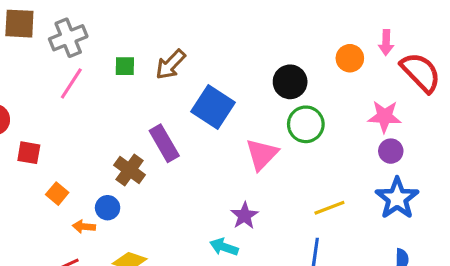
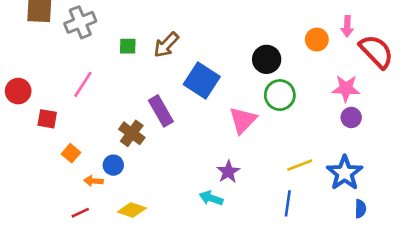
pink line: (71, 83) -> (83, 84), moved
blue star: (397, 198) -> (345, 173), moved

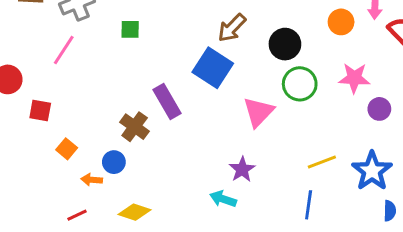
brown arrow: (166, 45) -> (232, 28), moved
pink line: (83, 84) -> (64, 50), moved
pink star: (346, 88) -> (354, 78), moved

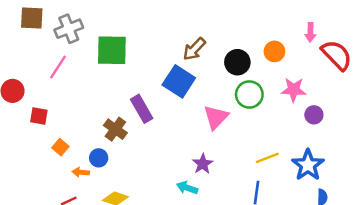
orange circle: (341, 22) -> (274, 51), moved
green square: (130, 29) -> (112, 50), size x2.0

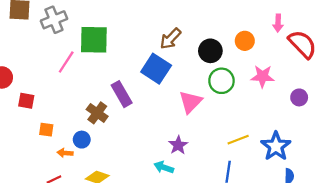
pink line: (58, 67) -> (66, 62), moved
purple circle: (314, 115) -> (299, 97), moved
orange square: (60, 147) -> (46, 130), turned -32

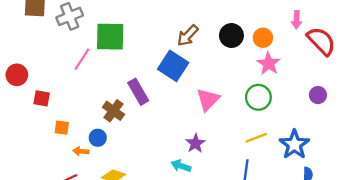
black circle: (210, 51) -> (231, 36), moved
pink star: (263, 76) -> (269, 64), moved, turned 30
green circle: (221, 81) -> (258, 97), moved

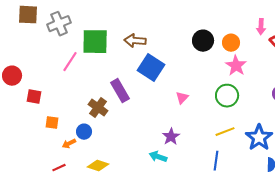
brown arrow: (188, 36) -> (135, 41), moved, turned 50
pink triangle: (208, 100) -> (182, 98), size x0.6
orange arrow: (81, 151) -> (69, 144), turned -32

